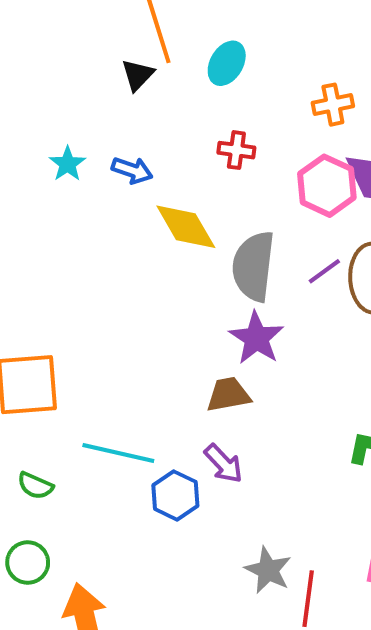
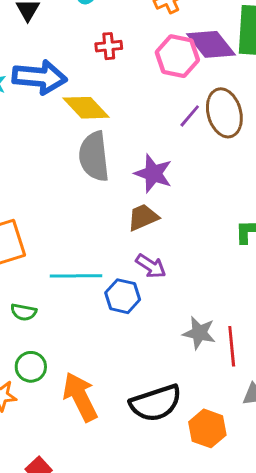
blue arrow: (132, 170) -> (40, 77), size x1.8
gray semicircle: (253, 266) -> (94, 156), moved

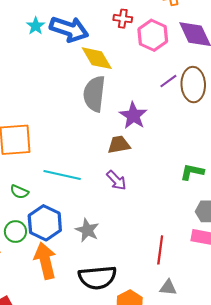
pink hexagon: (177, 56) -> (153, 35), moved
blue hexagon: (123, 296) -> (45, 223), moved, size x1.4
gray star: (199, 333) -> (87, 230), moved

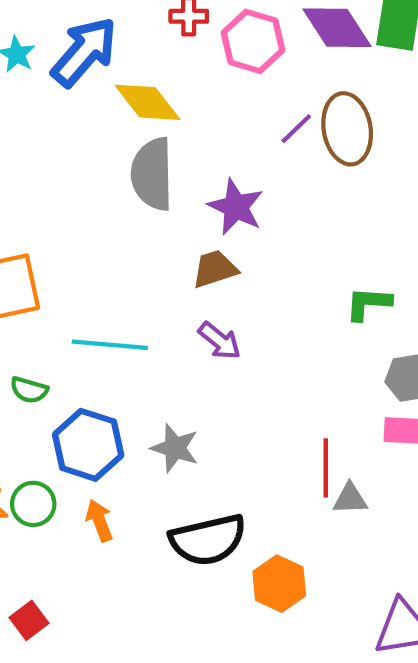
blue arrow: (69, 29) -> (84, 52), turned -60
green circle: (15, 232) -> (33, 504), moved
orange arrow: (45, 261) -> (99, 521), size x0.6
gray triangle: (168, 288) -> (350, 499), moved

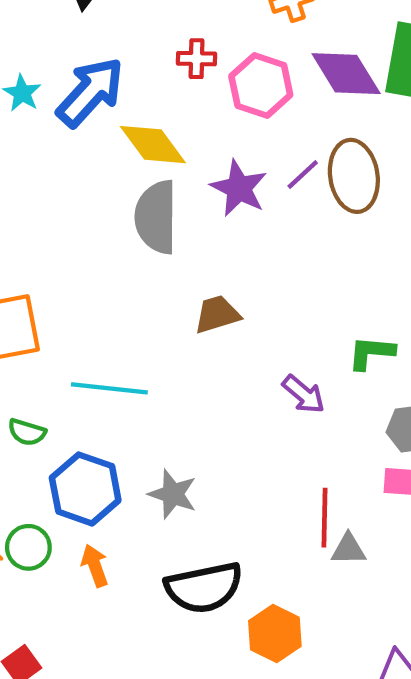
purple star: (236, 207) -> (239, 188), moved
purple arrow: (220, 341) -> (304, 394), moved

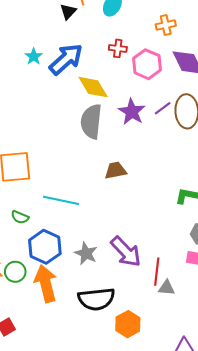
purple arrow: (304, 394) -> (126, 252), moved, size x1.6
orange arrow: (95, 566) -> (46, 284), size x1.8

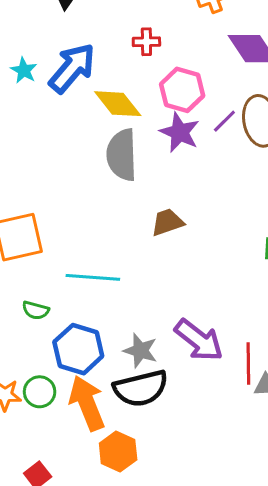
pink hexagon: (147, 64) -> (182, 90), moved
black semicircle: (96, 299) -> (141, 388), moved
orange hexagon: (128, 324) -> (118, 451), moved

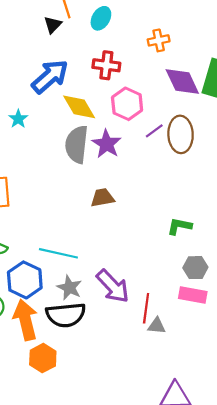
red cross: (146, 42) -> (106, 65), size x1.4
cyan star: (24, 70) -> (18, 119), moved
purple star: (180, 132) -> (107, 144), moved
cyan line: (93, 277) -> (58, 253), moved

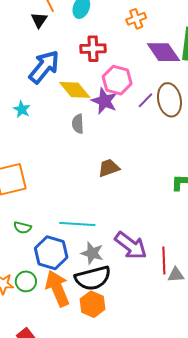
gray semicircle: (77, 144) -> (78, 124), size x0.6
purple star: (107, 144) -> (104, 101), moved
orange hexagon: (43, 358) -> (93, 304), moved

